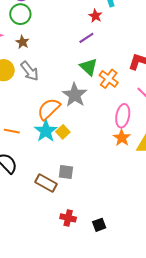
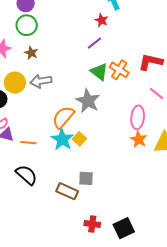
gray arrow: (30, 71) -> (41, 81), turned 125
orange cross: (109, 79) -> (119, 70), moved
black square: (99, 225) -> (124, 228), size x1.5

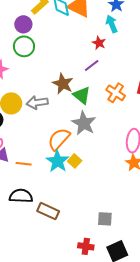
brown star: (31, 53) -> (63, 84), moved, size x1.5
green triangle: (99, 72) -> (82, 95), moved
black semicircle: (26, 175) -> (21, 196), turned -40
gray square: (86, 178) -> (105, 219), moved
brown rectangle: (67, 191) -> (48, 211), moved

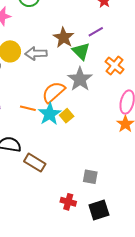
purple line: (92, 65) -> (96, 32), moved
orange cross: (116, 93) -> (115, 65), moved
orange line: (24, 164) -> (28, 108), moved

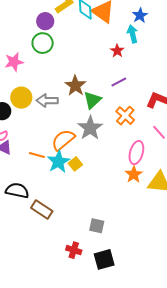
purple line: (96, 32) -> (119, 82), moved
green triangle: (81, 51) -> (92, 100), turned 30

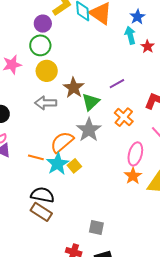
red star: (117, 51) -> (148, 47), moved
yellow circle: (21, 98) -> (47, 71), moved
black semicircle: (17, 191) -> (42, 195), moved

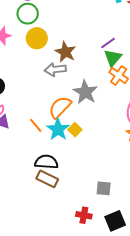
green triangle: (91, 102) -> (113, 58), moved
gray arrow: (46, 103) -> (55, 69), moved
orange line: (36, 157) -> (36, 125), turned 42

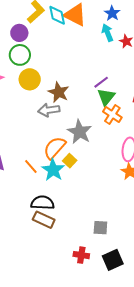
yellow square: (75, 130) -> (70, 161), moved

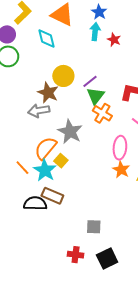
cyan diamond: (57, 15) -> (47, 38), moved
cyan arrow: (108, 33) -> (95, 32), turned 30
yellow circle: (30, 79) -> (63, 76), moved
brown rectangle: (44, 220) -> (52, 196), moved

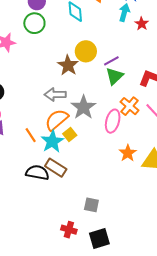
gray arrow: (39, 111) -> (55, 95), moved
orange cross: (102, 113) -> (130, 106), moved
pink ellipse: (120, 148) -> (113, 121), moved

